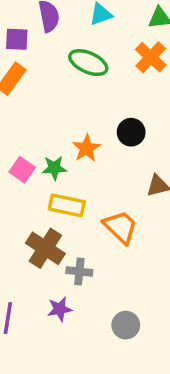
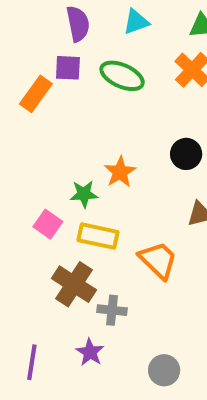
purple square: (17, 39) -> (68, 68), moved
black circle: (131, 132) -> (186, 154), moved
pink square: (22, 170) -> (48, 224), moved
purple star: (60, 309) -> (90, 352), turned -30

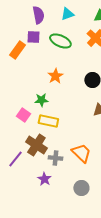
orange star: (120, 172) -> (55, 76), moved
orange trapezoid: (158, 260) -> (81, 153), moved
purple line: (32, 362) -> (15, 159), moved, turned 30

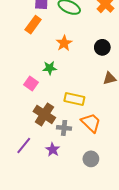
orange rectangle: (17, 50) -> (33, 25), moved
yellow rectangle: (48, 121) -> (74, 99), moved
purple line: (15, 159) -> (24, 145), moved

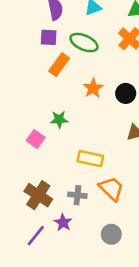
orange rectangle: (33, 25) -> (59, 65), moved
orange star: (64, 43) -> (93, 88), moved
brown cross: (44, 114) -> (38, 195), moved
purple line: (24, 145) -> (36, 236), moved

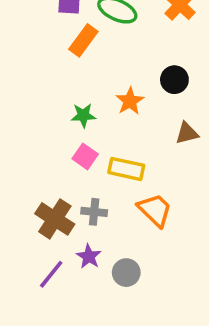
orange star: (93, 88) -> (130, 101), moved
pink square: (36, 139) -> (85, 156), moved
gray cross: (77, 195) -> (94, 212), moved
gray circle: (111, 234) -> (126, 273), moved

